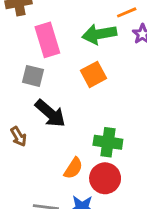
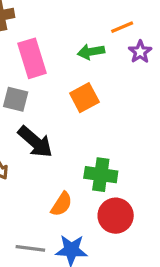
green arrow: (99, 34) -> (91, 52), size x0.7
red circle: (105, 178) -> (116, 216), moved

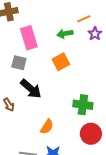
green cross: (101, 175) -> (83, 105), moved
red circle: (116, 216) -> (91, 134), moved

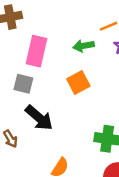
pink rectangle: (29, 38) -> (36, 51), turned 30

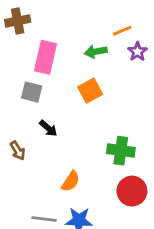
black arrow: (39, 118) -> (48, 128), size x0.6

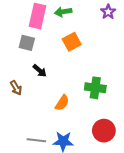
green arrow: (96, 52) -> (63, 12), moved
orange semicircle: (71, 181) -> (62, 103), moved
red circle: (132, 191) -> (104, 131), moved

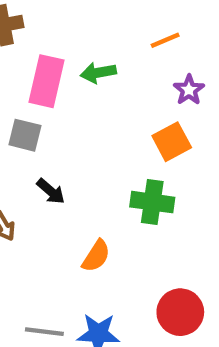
purple star: (108, 12) -> (189, 90), moved
orange square: (72, 42) -> (172, 142), moved
green cross: (95, 88) -> (152, 202), moved

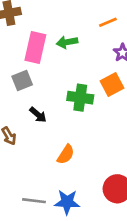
gray square: (25, 135) -> (22, 80), turned -36
green cross: (152, 202) -> (80, 98), moved

